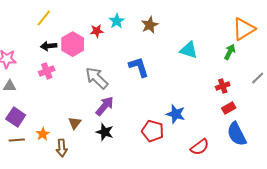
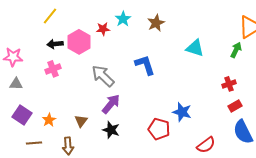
orange star: (43, 134) -> (49, 120), moved
brown line: (17, 140) -> (34, 143), moved

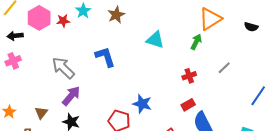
pink hexagon: (79, 42) -> (39, 18), moved
red rectangle: (235, 106) -> (188, 105), moved

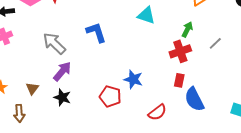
green arrow: (196, 42) -> (187, 29), moved
red cross: (189, 76) -> (180, 51), size x1.5
red rectangle: (188, 105) -> (179, 80), turned -48

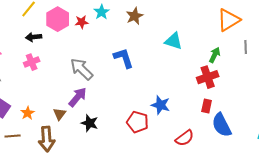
gray line: (215, 43) -> (246, 47), moved, turned -48
purple arrow: (62, 71) -> (78, 97), moved
brown arrow: (19, 113) -> (47, 139), size x1.4

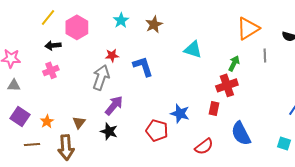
red star: (82, 22) -> (112, 55), moved
gray arrow: (82, 69) -> (101, 77), turned 65
purple arrow: (78, 97) -> (114, 105), moved
red rectangle: (207, 106) -> (214, 108), moved

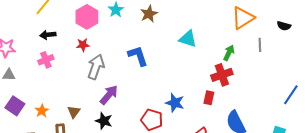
pink hexagon: (77, 27) -> (87, 17), moved
red star: (112, 55) -> (83, 45), moved

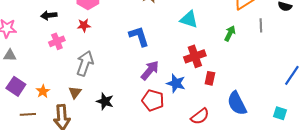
pink cross: (46, 60) -> (57, 41), moved
gray arrow: (96, 67) -> (85, 63), moved
red cross: (222, 75) -> (195, 56), moved
purple arrow: (109, 95) -> (150, 70), moved

